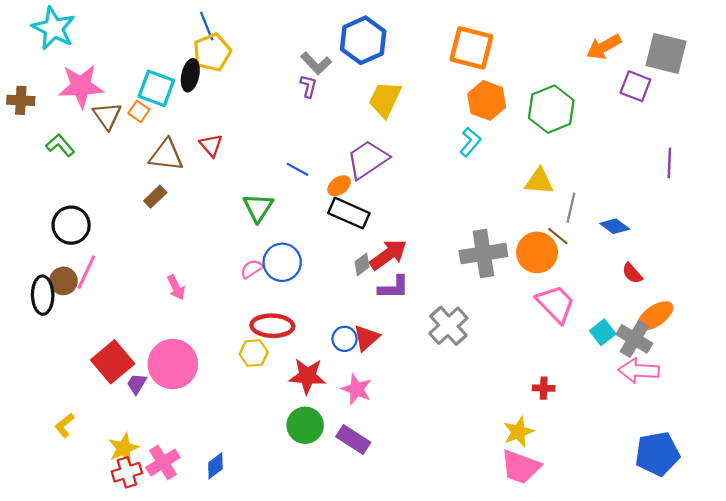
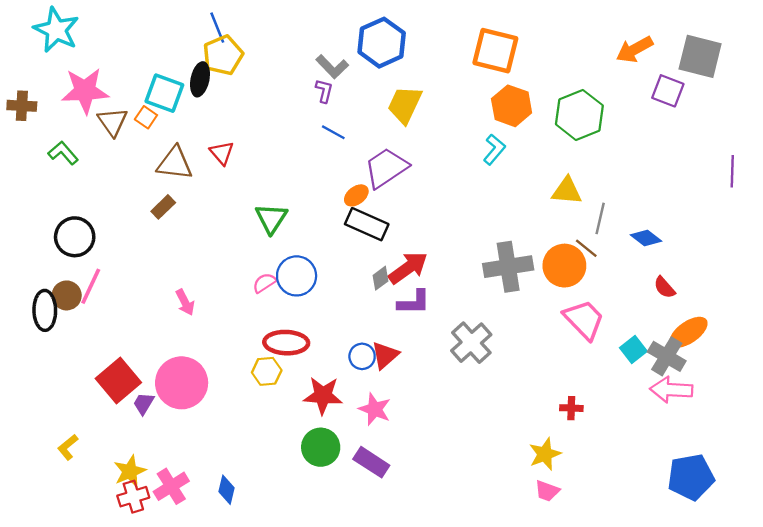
purple line: (669, 163) -> (732, 171), moved
blue line: (297, 169) -> (333, 132), moved
blue diamond: (215, 466) -> (226, 490), turned -40
pink trapezoid: (521, 467) -> (547, 491), size x0.6

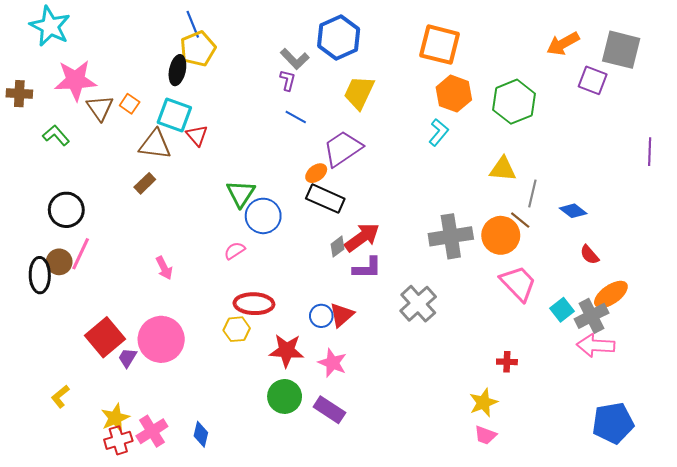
cyan square: (164, 93) -> (174, 115), moved
blue circle: (297, 276) -> (263, 216), moved
gray cross: (667, 356) -> (592, 316), turned 32

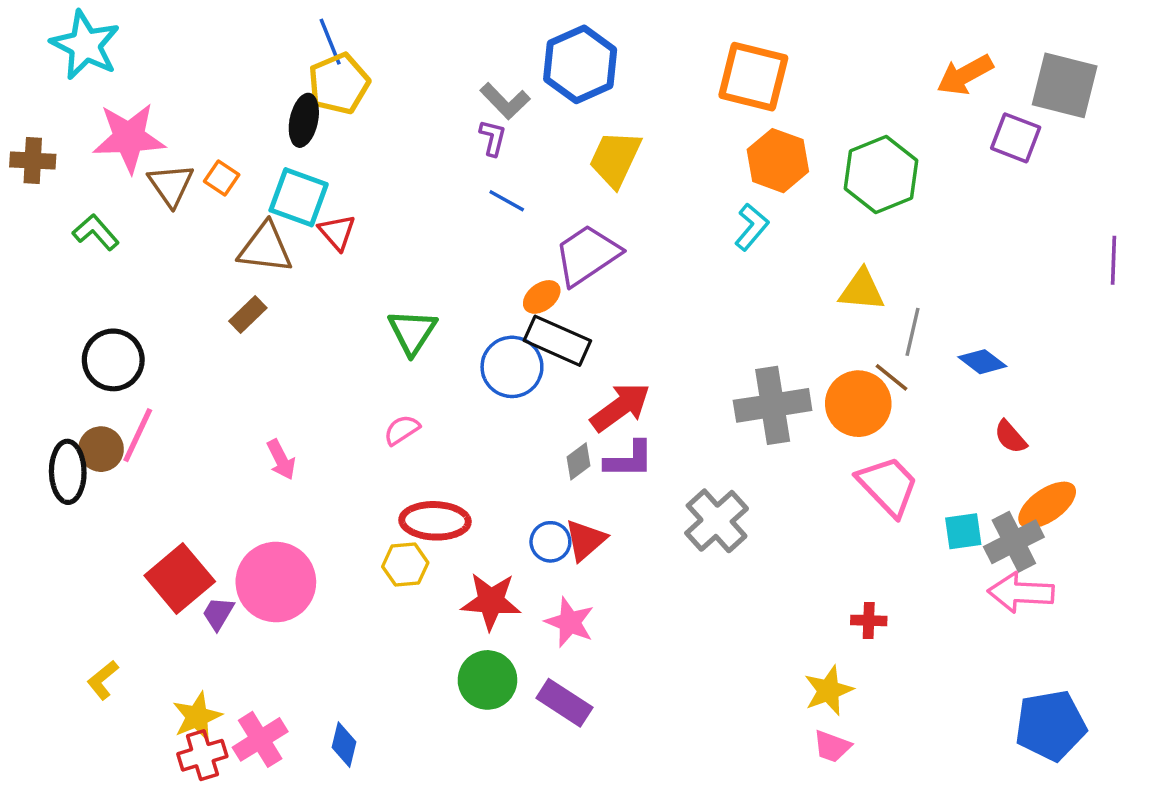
blue circle: (263, 216) -> (512, 367), moved
gray diamond: (338, 247) -> (578, 461), moved
cyan square: (562, 310) -> (963, 531), turned 30

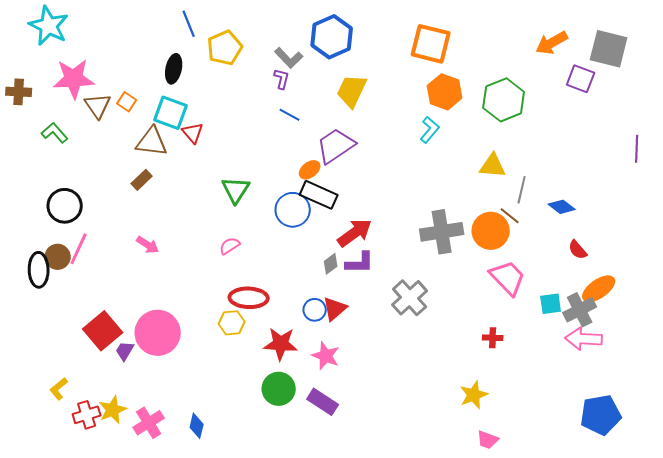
yellow pentagon: (339, 84) -> (225, 48), moved
pink arrow: (281, 460) -> (148, 245), moved, turned -30
red cross: (869, 620) -> (493, 338), moved
pink trapezoid: (832, 746) -> (488, 440), moved
red cross: (202, 755) -> (87, 415), moved

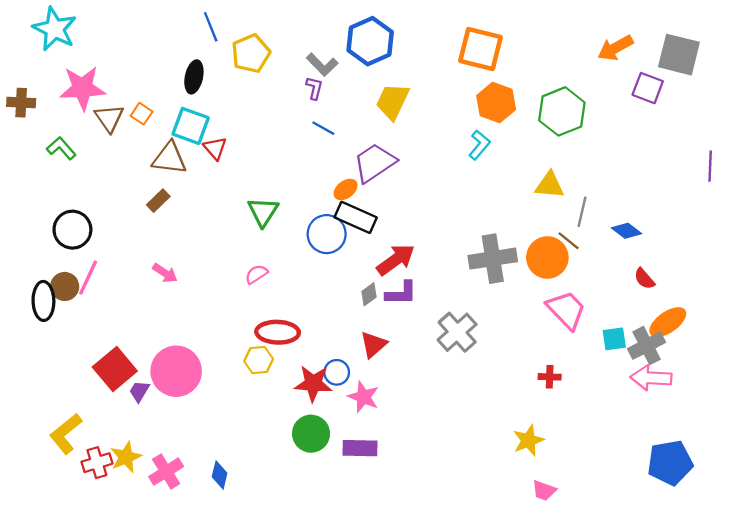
blue circle: (315, 310) -> (337, 372), moved
yellow L-shape: (59, 389) -> (66, 434), size x1.6
purple rectangle: (323, 402) -> (360, 448), turned -32

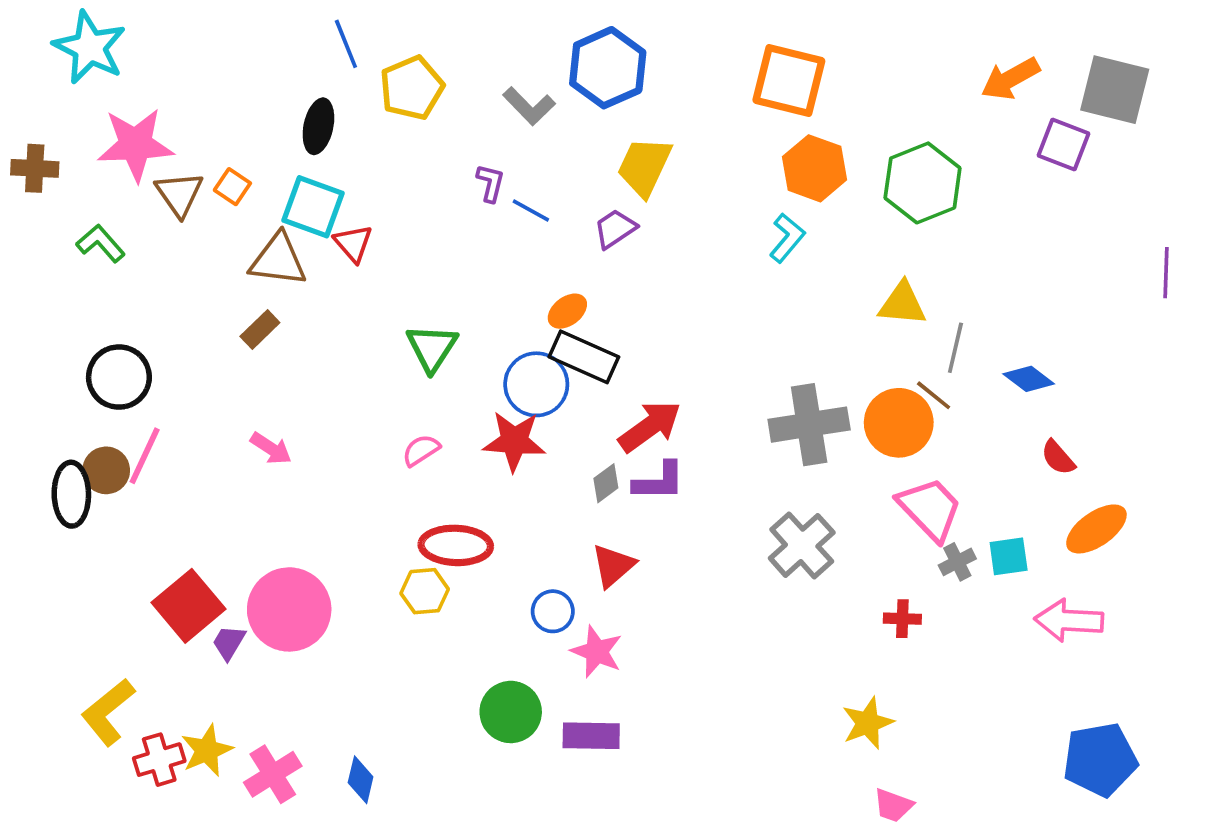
purple L-shape: (314, 88) -> (491, 183), moved
purple trapezoid: (375, 163) -> (615, 229), moved, size x0.6
gray cross: (457, 332) -> (802, 545), moved
gray cross: (647, 346) -> (957, 562), moved, size x0.6
red star: (313, 383) -> (514, 441), moved

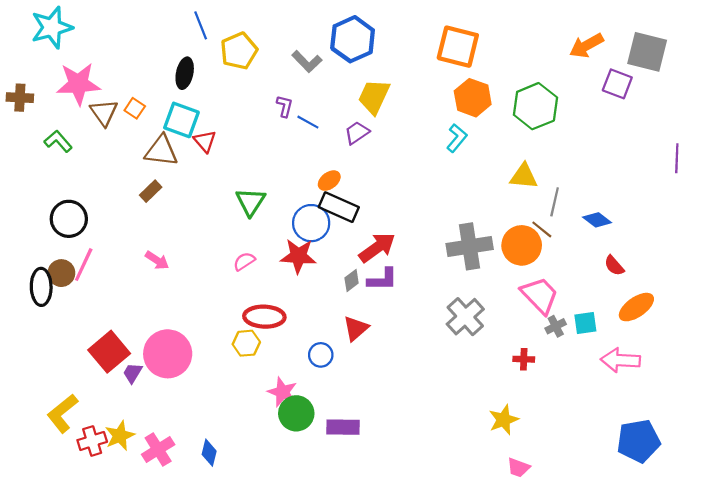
cyan star: (90, 48) -> (52, 27), turned 30
pink star: (597, 652) -> (282, 392), moved

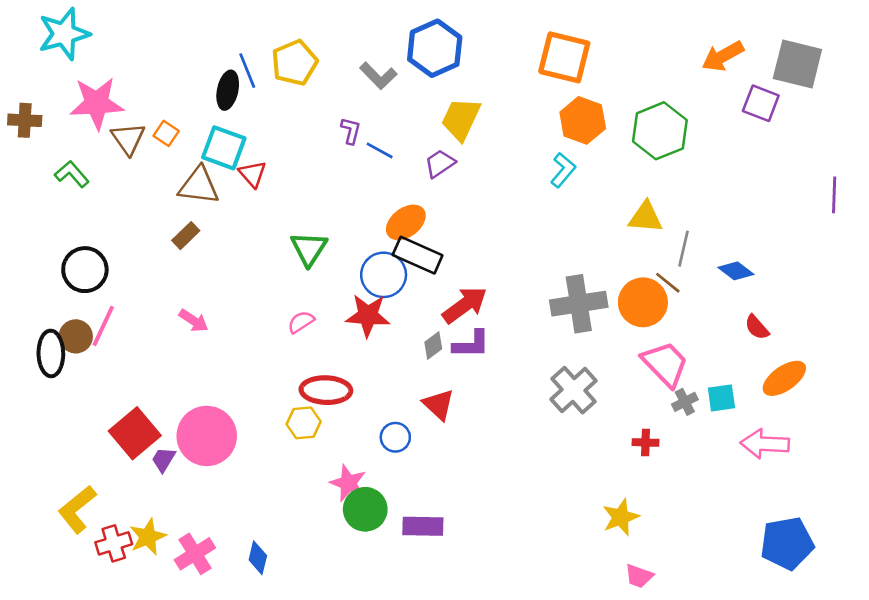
blue line: (201, 25) -> (247, 71), moved
orange ellipse: (329, 181) -> (406, 222), size x1.4
red triangle: (356, 328) -> (439, 405), turned -36

